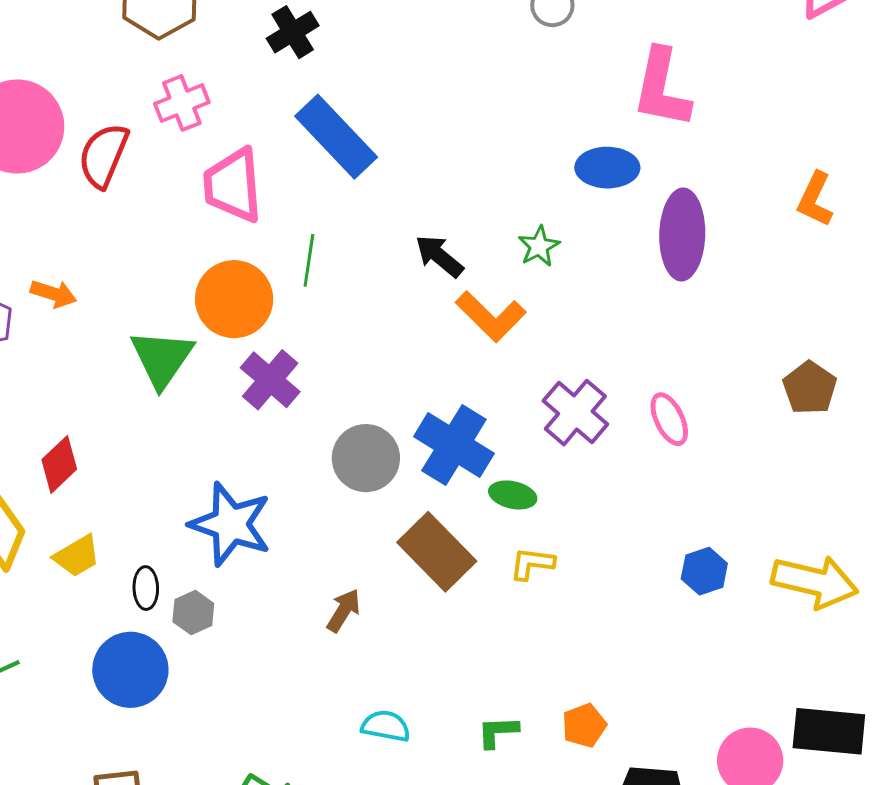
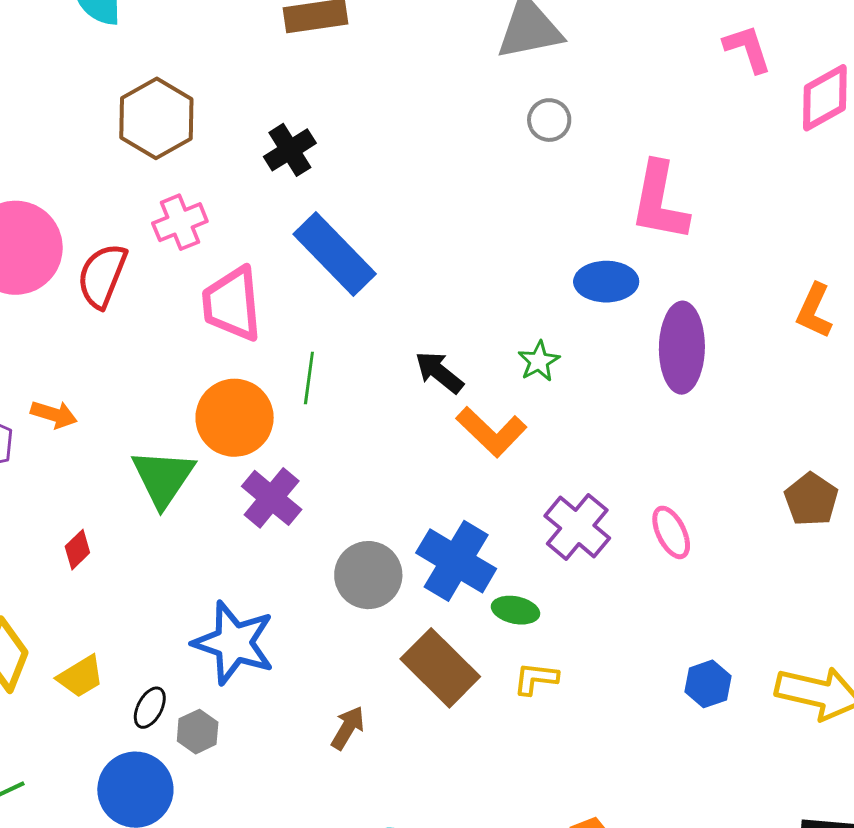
red diamond: (59, 464) -> (77, 550), moved, size x0.7
black ellipse: (146, 588) -> (150, 708), turned 30

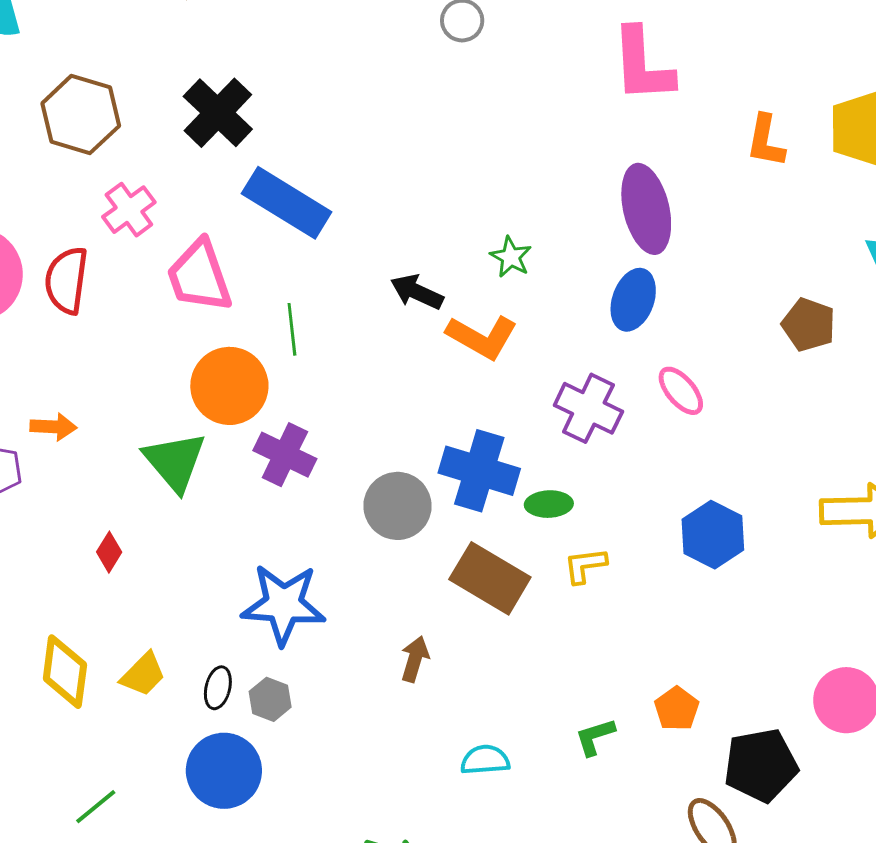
black cross: (290, 150) -> (218, 113), size x1.4
pink L-shape: (660, 202) -> (642, 65), moved
blue ellipse: (606, 282) -> (633, 300), moved, turned -56
blue hexagon: (708, 684) -> (713, 535), moved, size x1.4

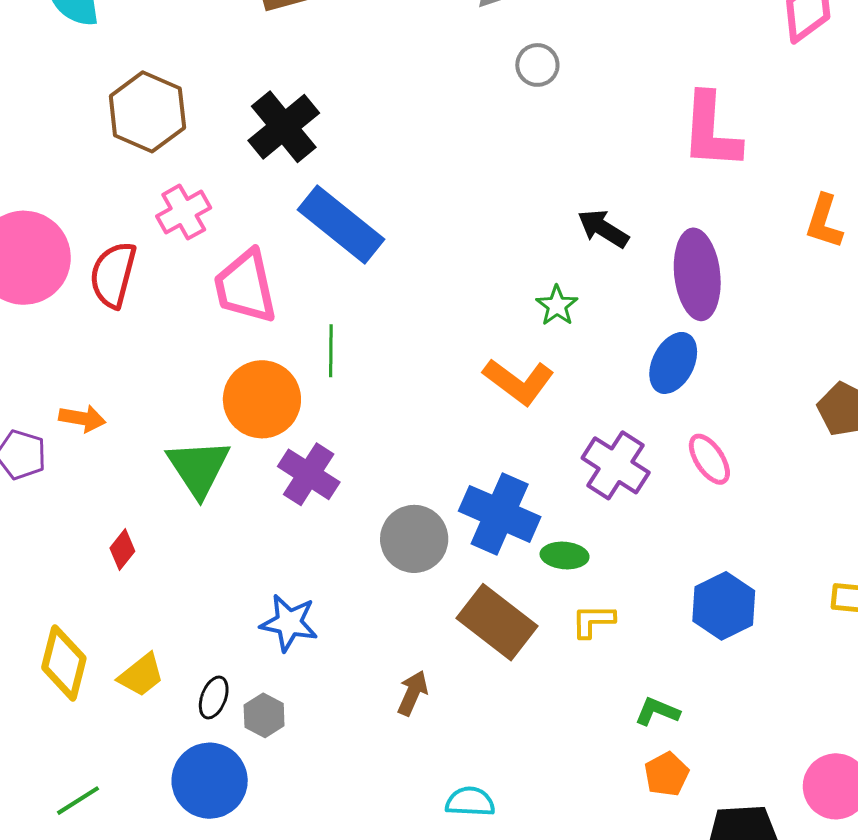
black arrow: (417, 292) -> (603, 229), moved
blue star: (284, 604) -> (289, 623), size x0.7
green L-shape: (595, 737) -> (657, 711), moved, turned 33

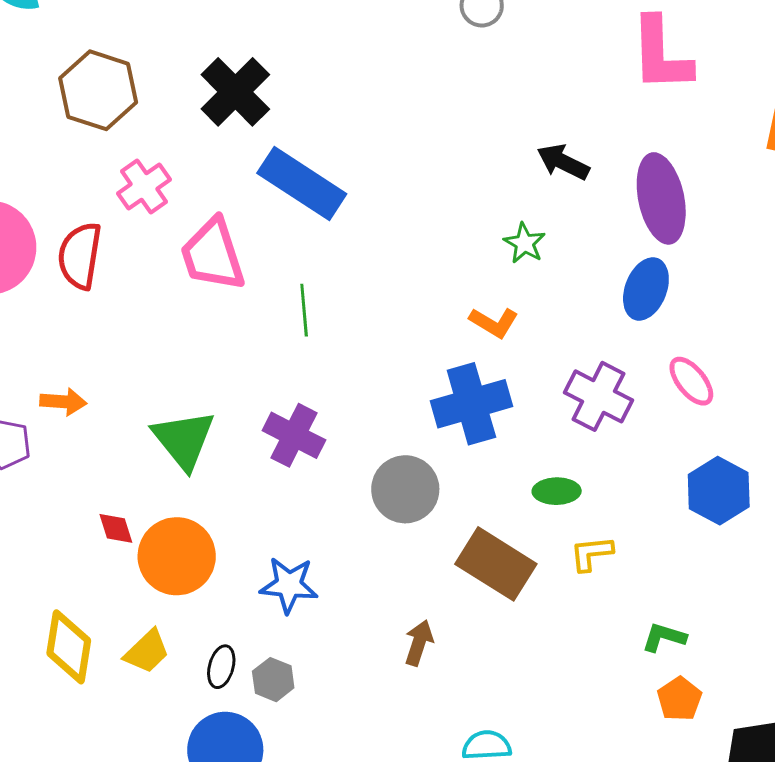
orange L-shape: (519, 381) -> (494, 322), size x0.7
orange circle: (262, 399) -> (177, 556), moved
blue cross: (500, 514) -> (471, 404), moved, turned -34
red diamond: (122, 550) -> (116, 528), turned -51
blue hexagon: (724, 606) -> (719, 491), moved

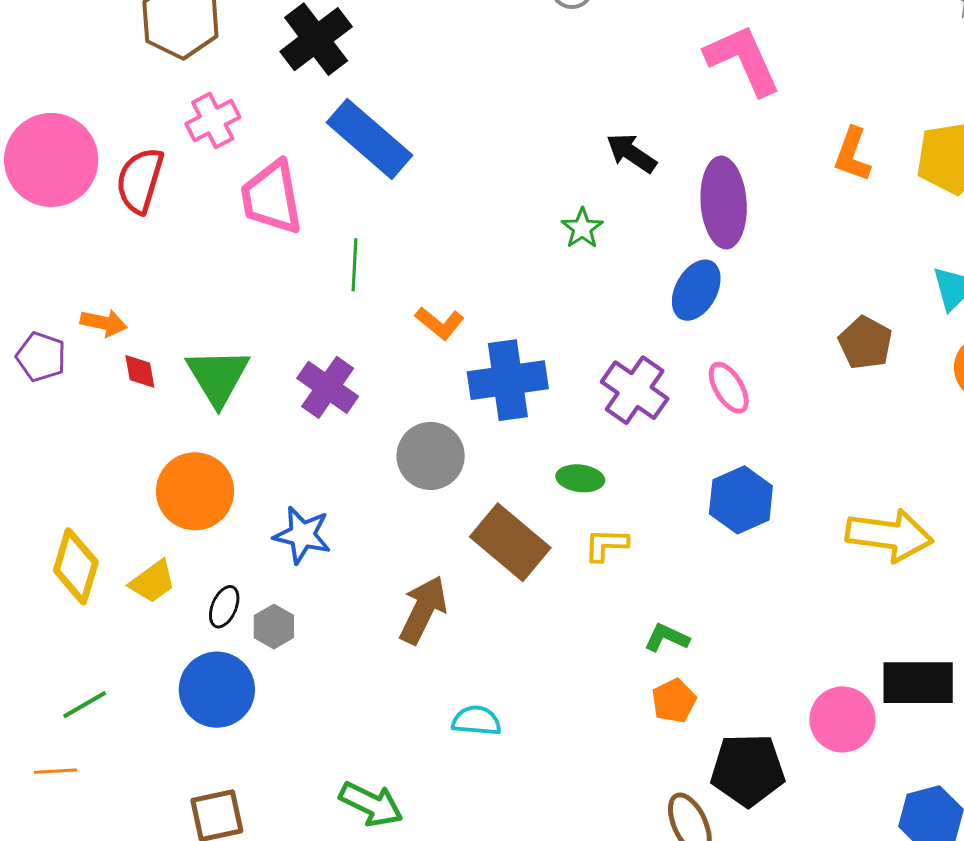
pink L-shape: (661, 54) -> (743, 60), turned 150
orange L-shape: (494, 322) -> (440, 323), moved
red diamond: (116, 528) -> (140, 371), moved
brown arrow: (419, 643) -> (423, 610), size x1.5

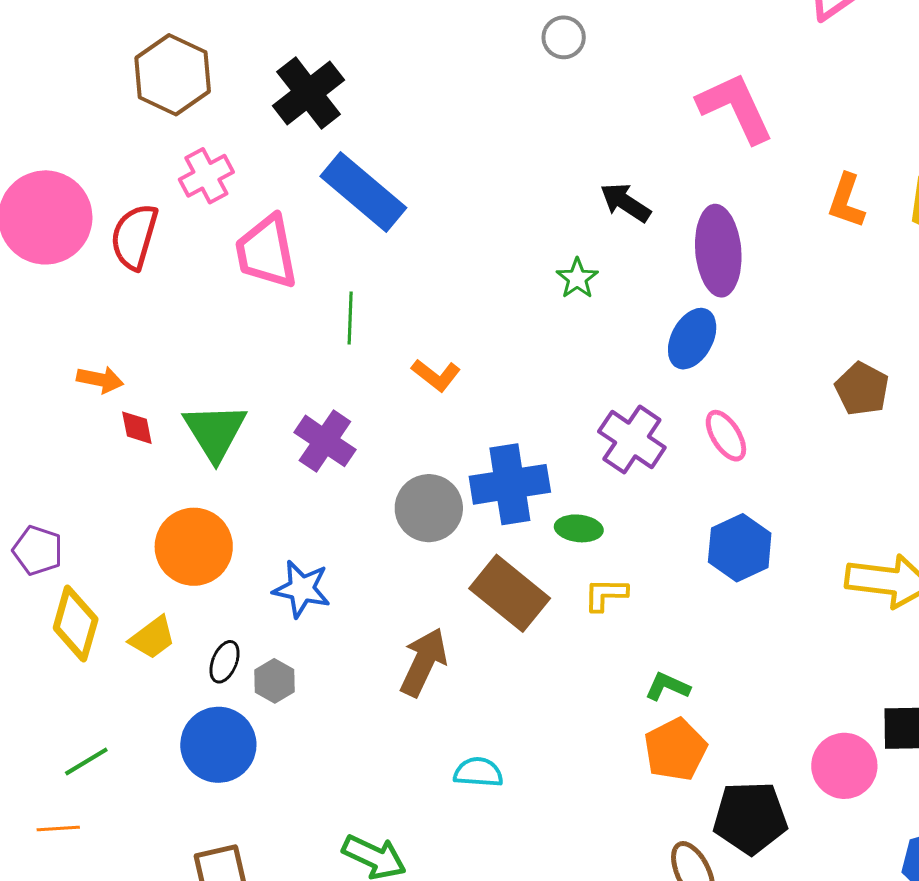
purple pentagon: (41, 357) -> (38, 550), moved
blue cross: (508, 380) -> (510, 484), moved
orange pentagon: (674, 701) -> (675, 750), size x1.4

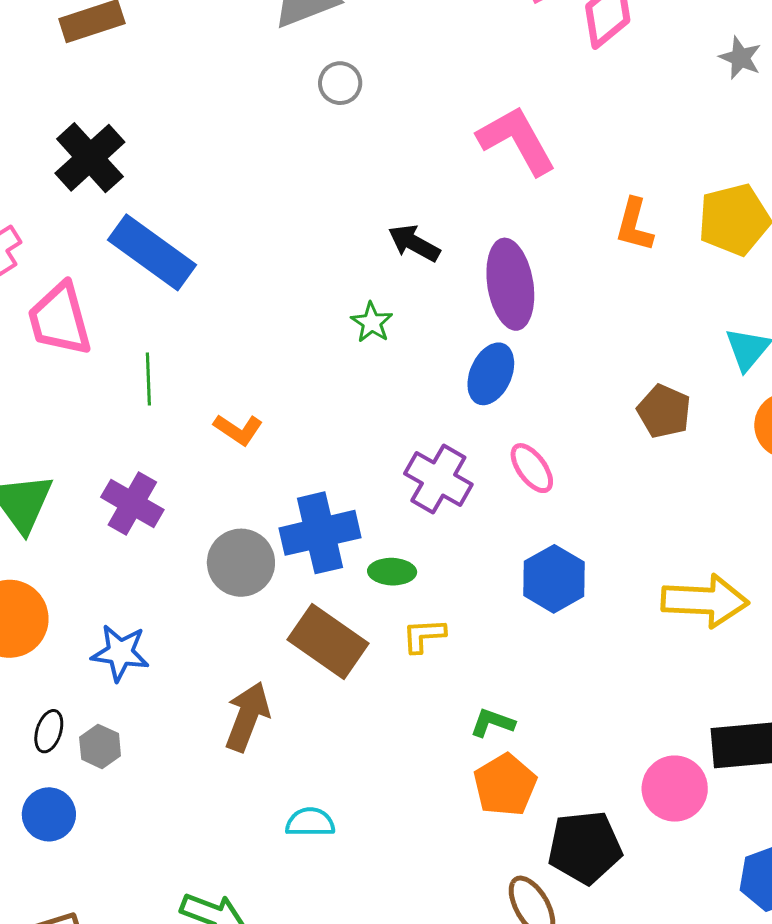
blue circle: (218, 745) -> (49, 814), size x0.7

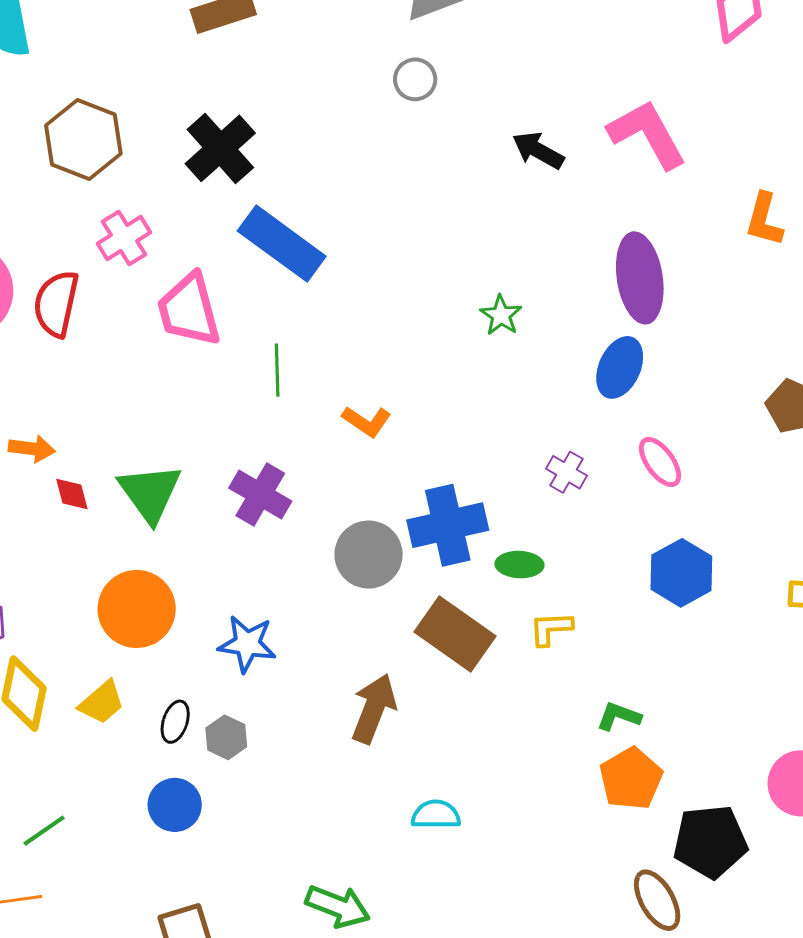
gray circle: (340, 83) -> (415, 79), moved
black arrow: (414, 243) -> (538, 150), moved
purple cross: (438, 479) -> (566, 472), size x0.6

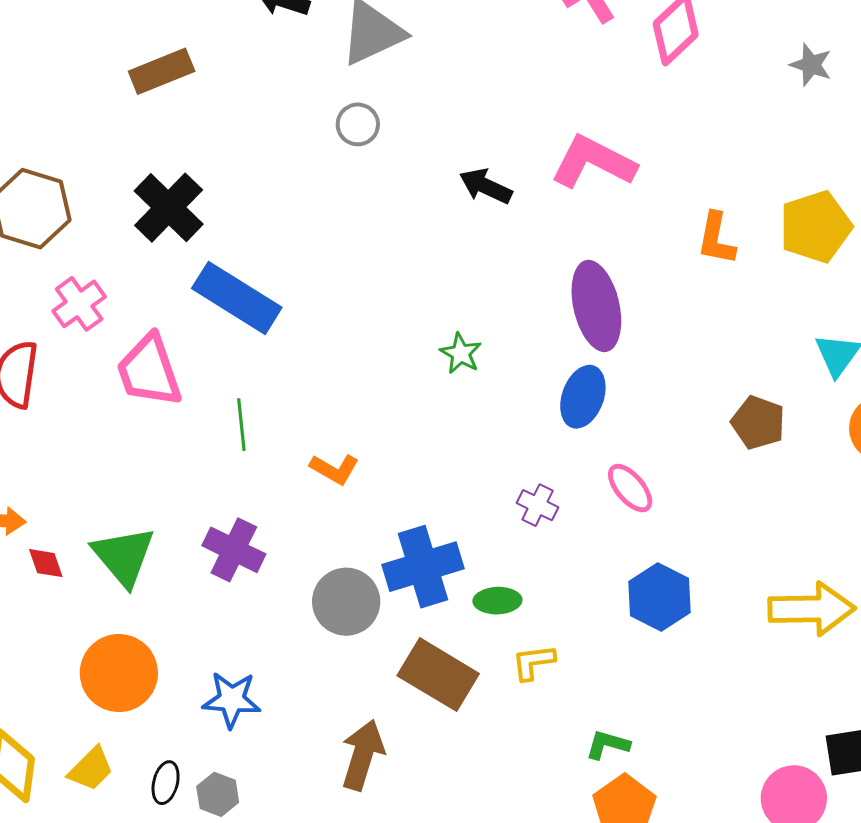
pink L-shape: (647, 134) -> (593, 162), turned -30

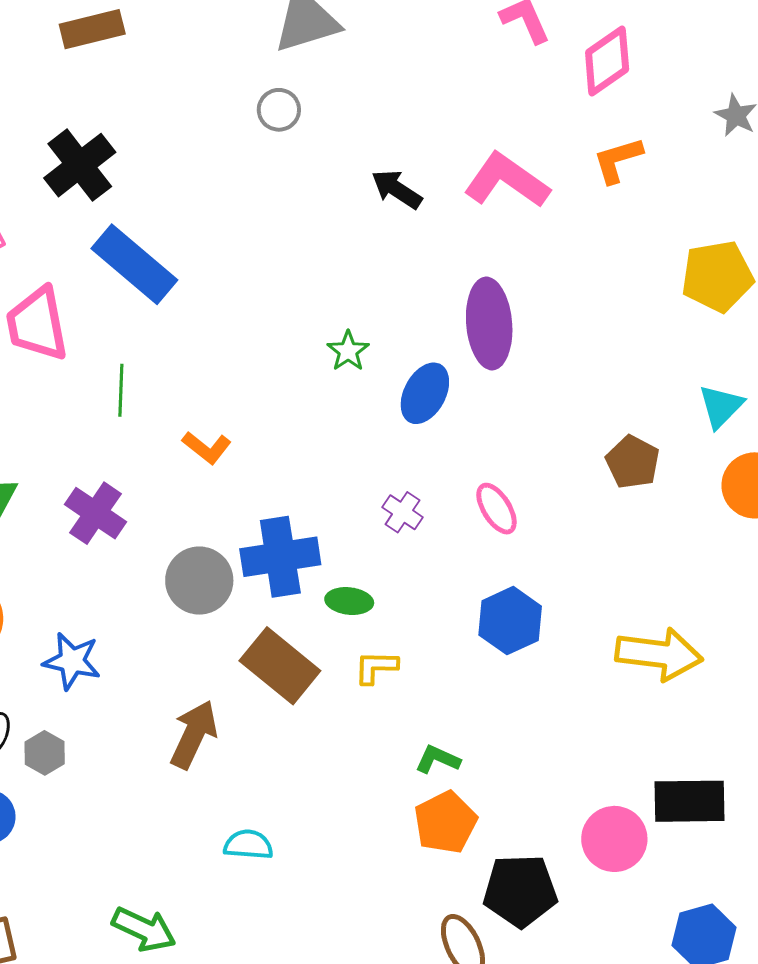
orange L-shape: (716, 239) -> (618, 160), moved, turned 54
blue ellipse: (583, 397) -> (425, 393), moved

